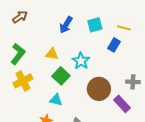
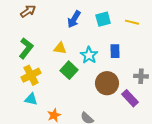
blue rectangle: (114, 45) -> (115, 51), moved, turned -32
cyan triangle: (56, 100) -> (31, 99), moved

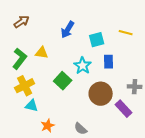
cyan square: (103, 19) -> (97, 40), moved
yellow triangle: (60, 48) -> (42, 53), moved
cyan triangle: (31, 99) -> (32, 106), moved

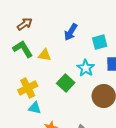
green L-shape: (20, 59) -> (23, 49), moved, turned -70

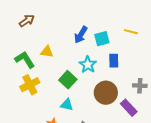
blue arrow: (71, 32) -> (81, 35), moved
green L-shape: (23, 49) -> (25, 60), moved
cyan triangle: (35, 108) -> (67, 105), moved

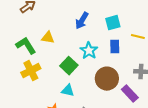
yellow line: (131, 32) -> (138, 37), moved
cyan square: (102, 39) -> (113, 23), moved

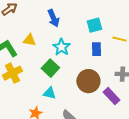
blue arrow: (82, 21) -> (53, 18), moved, turned -54
cyan star: (89, 51) -> (61, 47), moved

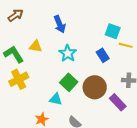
cyan square: (94, 25) -> (113, 31), moved, turned 35
blue rectangle: (96, 49) -> (103, 55), turned -32
green square: (50, 68) -> (69, 82), moved

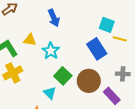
cyan star: (68, 53) -> (51, 51), moved
blue rectangle: (103, 55) -> (97, 49), size x1.5
cyan triangle: (56, 99) -> (50, 93), turned 32

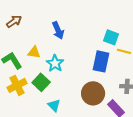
blue rectangle: (97, 49) -> (101, 61), turned 45
green square: (63, 76) -> (41, 82), moved

